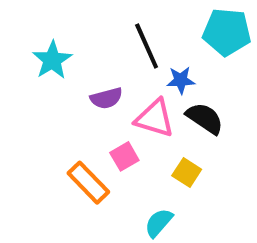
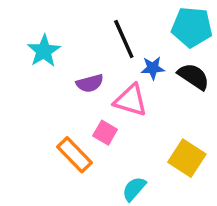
black semicircle: (205, 118) -> (194, 76), moved
pink square: (124, 156) -> (105, 133), turned -30
yellow square: (187, 173) -> (187, 158), moved, size x1.5

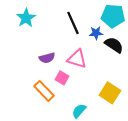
cyan star: (44, 51) -> (26, 18), moved
blue star: (153, 68) -> (96, 33), moved
purple semicircle: (90, 83) -> (47, 58), moved

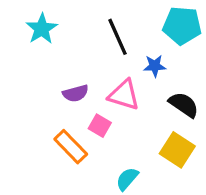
blue star: (96, 33) -> (155, 66), moved
black semicircle: (114, 45) -> (184, 105), moved

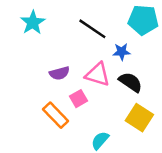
black line: (118, 37) -> (92, 29), turned -32
black semicircle: (184, 105) -> (130, 82), moved
pink square: (100, 126) -> (78, 99), turned 30

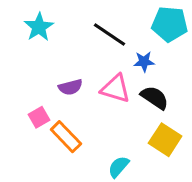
pink square: (78, 99) -> (39, 117), moved

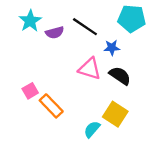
purple semicircle: (70, 87) -> (55, 33), moved
yellow square: (165, 140) -> (115, 114), moved

